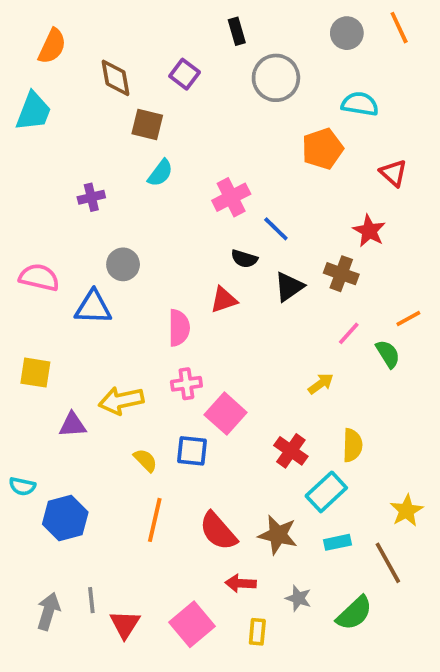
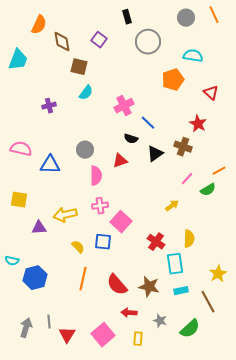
orange semicircle: (52, 46) -> (39, 25), moved
gray circle: (123, 264) -> (85, 150), moved
green semicircle: (388, 354) -> (208, 190), turned 91
cyan rectangle: (326, 492) -> (175, 264), turned -55

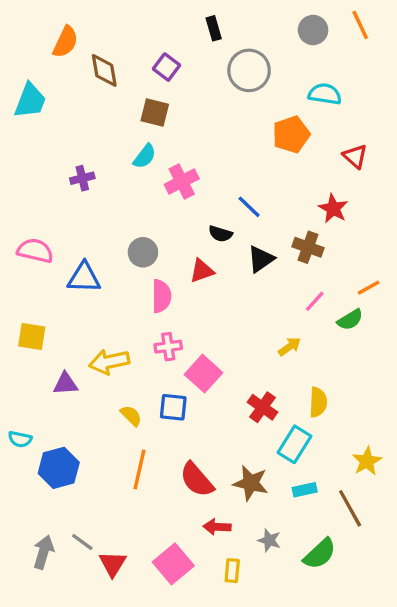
brown square: (79, 67) -> (155, 113), moved
pink cross: (124, 106) -> (182, 182), moved
cyan rectangle: (175, 264) -> (294, 444), turned 40
gray line: (49, 322) -> (82, 542), turned -48

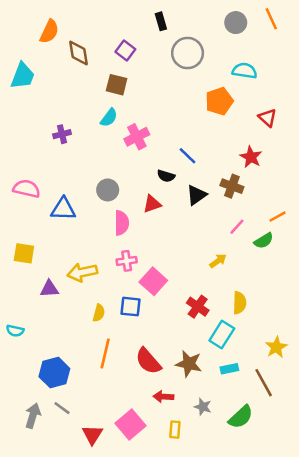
yellow semicircle: (131, 416) -> (99, 313), turned 60
blue hexagon: (59, 468) -> (54, 373), moved
red triangle: (113, 564) -> (92, 435), moved

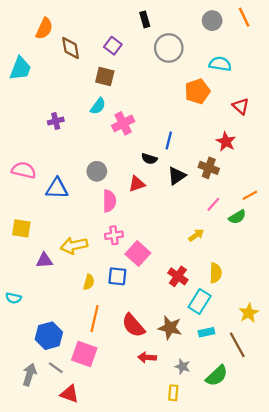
blue line: (188, 156) -> (169, 140), turned 60
pink square: (130, 425) -> (84, 354), moved, turned -30
yellow rectangle: (175, 430) -> (173, 393), moved
red triangle: (92, 435) -> (69, 394), moved, turned -42

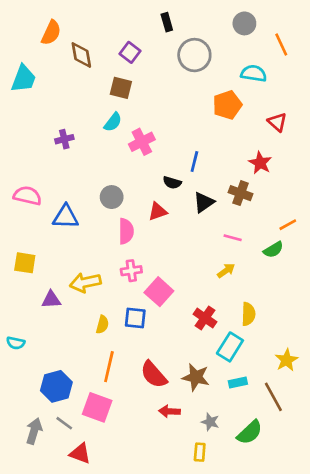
orange line: (244, 17) -> (281, 44), moved
pink line: (213, 204) -> (233, 238), moved, turned 63

